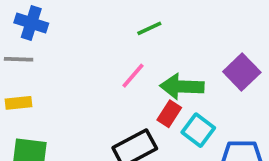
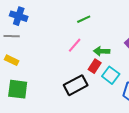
green arrow: (182, 87) -> (102, 51), size x0.7
yellow rectangle: (19, 103) -> (12, 60), turned 32

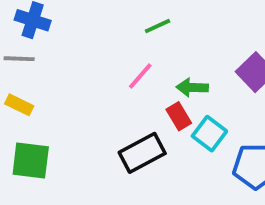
red rectangle: (95, 66) -> (179, 116), turned -64

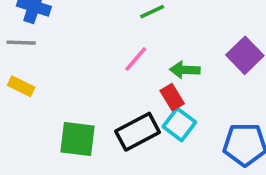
cyan square: (209, 134) -> (179, 124), moved
green square: (31, 161) -> (78, 139), moved

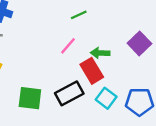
red rectangle: (172, 97) -> (92, 71), size x1.5
cyan square: (179, 124) -> (106, 98), moved

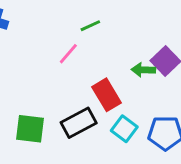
pink line: (68, 46) -> (68, 54), moved
green arrow: (100, 53) -> (143, 70), moved

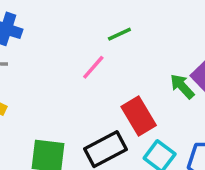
green arrow: (143, 70) -> (182, 86), turned 45

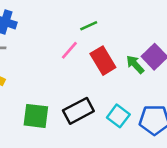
red rectangle: (139, 116) -> (103, 61), moved

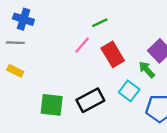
green arrow: (135, 64) -> (147, 70), moved
cyan square: (118, 116) -> (129, 91), moved

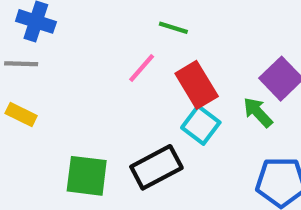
green line: (100, 23) -> (173, 28), turned 42
cyan square: (129, 91) -> (201, 125), moved

